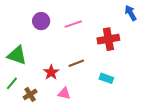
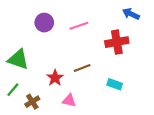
blue arrow: (131, 13) -> (131, 14), moved, turned -35

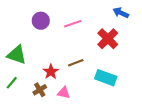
red cross: (117, 42) -> (108, 39), turned -35
cyan rectangle: (115, 84) -> (106, 78), size x1.5
brown cross: (32, 102) -> (40, 90), moved

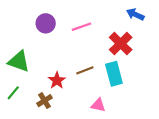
cyan rectangle: (106, 78) -> (114, 74), moved, turned 55
pink triangle: (64, 93) -> (98, 105), moved

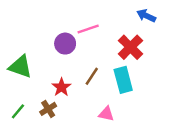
purple circle: (46, 23) -> (65, 44), moved
brown line: (85, 70) -> (92, 76), turned -36
green line: (13, 93) -> (18, 111), moved

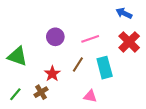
pink line: (88, 29) -> (90, 39), moved
red cross: (130, 47) -> (129, 42), moved

